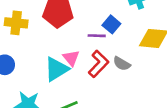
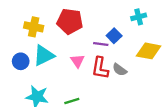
red L-shape: (99, 64) -> (100, 68), turned 140
cyan triangle: (56, 69) -> (44, 55), moved

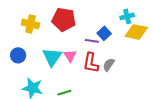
yellow diamond: (149, 51) -> (136, 32), moved
cyan triangle: (44, 55) -> (52, 57), moved, turned -30
gray semicircle: (120, 70) -> (109, 65), turned 88

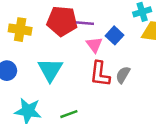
purple line: (92, 41) -> (85, 23), moved
pink triangle: (70, 56) -> (94, 45), moved

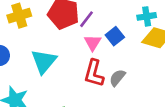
purple line: (85, 23) -> (87, 19), turned -66
yellow cross: (20, 30) -> (19, 16), turned -35

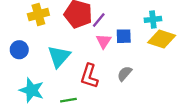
blue square: (115, 36) -> (124, 36), turned 35
red L-shape: (94, 73) -> (89, 76), moved

